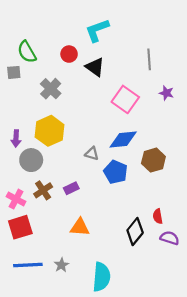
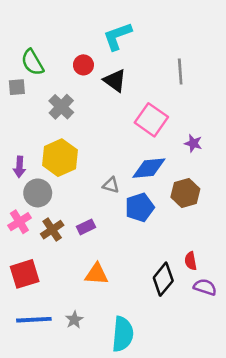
purple star: (166, 93) -> (193, 143), moved
blue pentagon: (116, 172) -> (140, 207), turned 30
pink cross: (16, 199) -> (19, 222), moved, turned 30

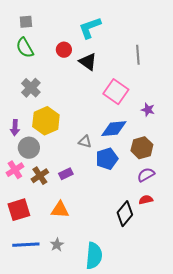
gray square: (17, 87) -> (26, 22), moved
gray cross: (61, 107) -> (31, 88), moved
red semicircle: (191, 261) -> (146, 200), turned 88
orange triangle: (97, 274) -> (60, 210), moved
purple semicircle: (205, 287) -> (146, 175), moved, turned -48

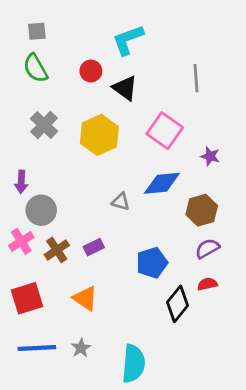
yellow hexagon: (46, 121) -> (99, 135), moved
blue pentagon: (107, 159) -> (152, 263), moved
orange triangle: (60, 210) -> (85, 298), turned 30

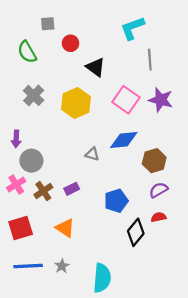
gray square: (37, 31) -> (48, 24), moved
cyan L-shape: (128, 40) -> (132, 28), moved
red circle: (91, 71) -> (71, 43), moved
purple star: (210, 156) -> (161, 100), moved, size x1.6

